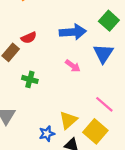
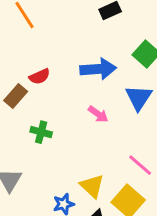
yellow triangle: (68, 120) -> (92, 186), turned -36

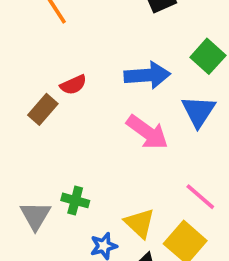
pink arrow: (98, 114) -> (147, 132), size x1.6
green cross: (41, 132) -> (75, 200), moved

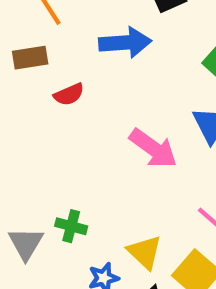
blue arrow: (147, 75) -> (125, 43), moved
brown rectangle: (43, 109) -> (30, 58), moved, turned 40

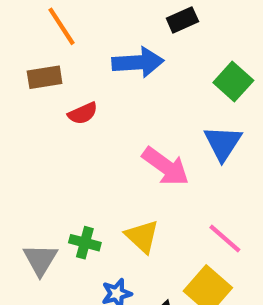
yellow triangle: (145, 252) -> (142, 236), moved

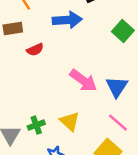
blue triangle: (223, 143) -> (117, 87), moved
green cross: (85, 243) -> (36, 125), turned -35

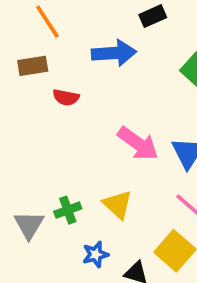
red semicircle: (35, 50) -> (66, 97), turned 35

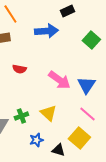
red semicircle: (66, 97) -> (19, 69), moved

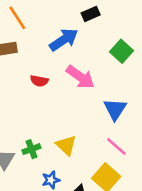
blue arrow: (46, 31) -> (64, 40), turned -30
red semicircle: (19, 69) -> (39, 81), moved
pink arrow: (59, 80) -> (80, 77), moved

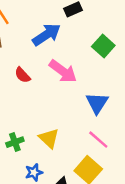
red semicircle: (39, 81) -> (22, 75), turned 36

